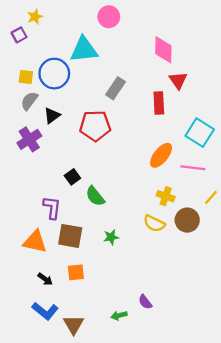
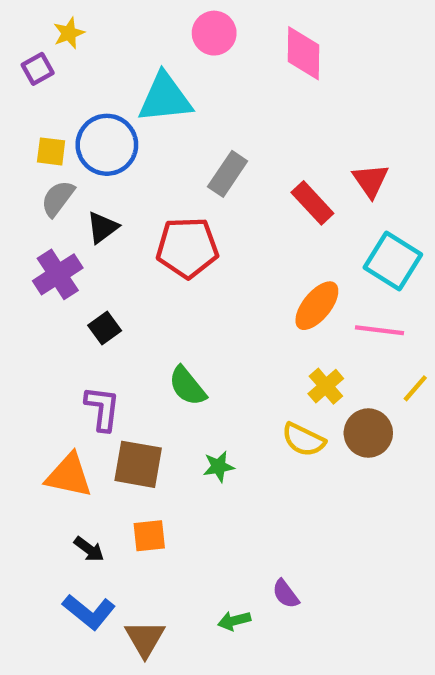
pink diamond: (163, 50) -> (303, 53), moved
red triangle: (178, 80) -> (371, 181), moved
red rectangle: (159, 103) -> (312, 203), turned -40
black square: (72, 177) -> (105, 328), moved
yellow cross: (166, 196) -> (326, 386), turned 30

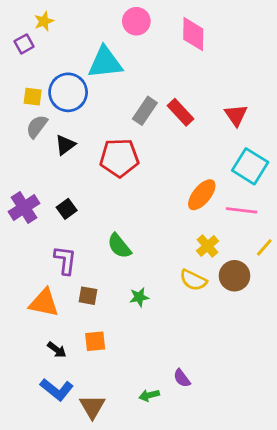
red rectangle: (312, 203) -> (180, 112), moved
purple cross: (58, 274) -> (24, 208), moved
brown square: (138, 464) -> (88, 296), size x0.6

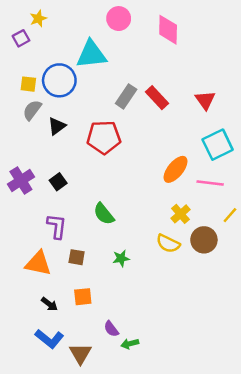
cyan square: (250, 166) -> (218, 145), turned 32
purple semicircle: (182, 378) -> (111, 329), moved

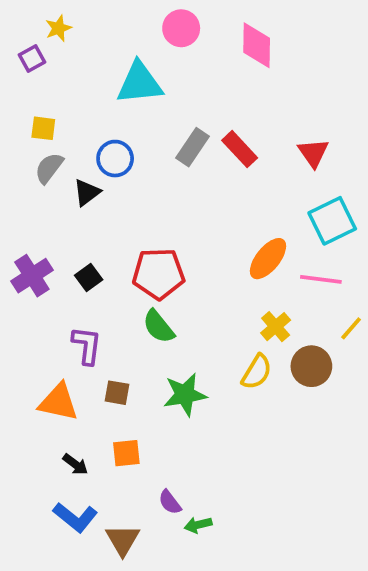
blue circle: (59, 80) -> (115, 159), moved, size x0.7
red pentagon: (104, 137) -> (158, 274), moved
yellow semicircle: (168, 244) -> (257, 372), turned -85
green star: (121, 258) -> (185, 395), size x1.6

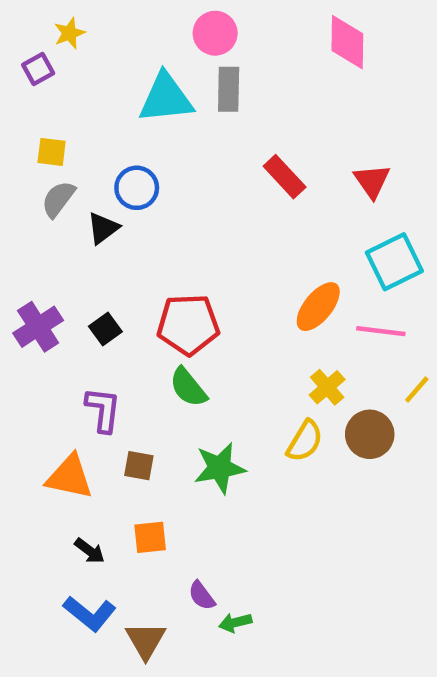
pink diamond: (257, 45) -> (347, 42), moved
gray rectangle: (192, 147) -> (229, 89), moved, turned -33

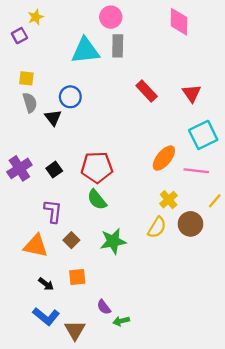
gray semicircle: (58, 199) -> (30, 103), turned 126
black triangle: (103, 228) -> (53, 118), turned -30
brown square: (139, 466) -> (71, 240), turned 35

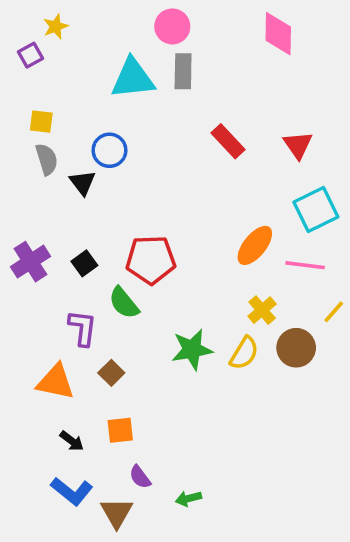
green semicircle: (97, 200) -> (124, 303), moved
green star: (113, 241) -> (192, 350), moved
purple semicircle: (104, 307) -> (140, 477), moved

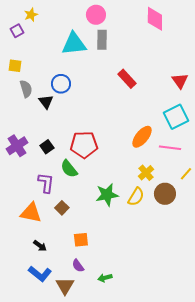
yellow square: (41, 122) -> (15, 66), moved
red triangle: (298, 145) -> (180, 81), moved
orange square: (120, 430) -> (81, 240), moved

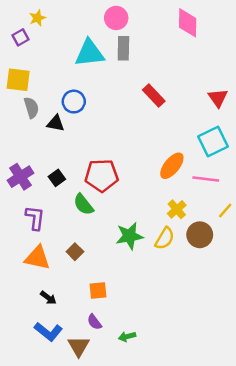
yellow square: (15, 66) -> (18, 80), size x1.5
black triangle: (46, 102) -> (56, 123), turned -42
purple L-shape: (46, 183) -> (35, 218), moved

